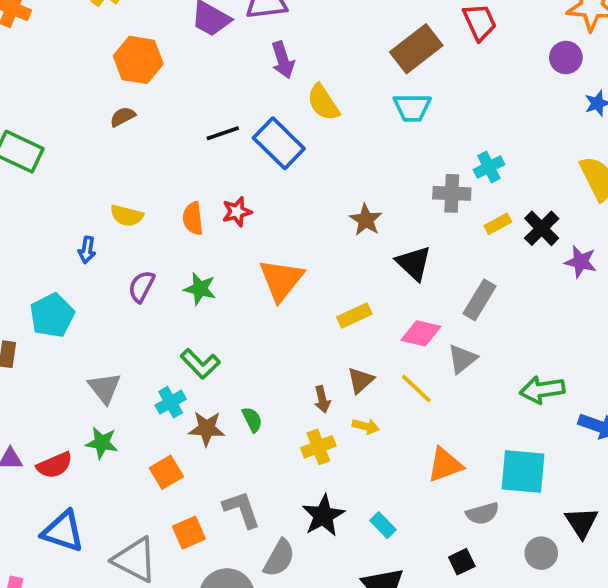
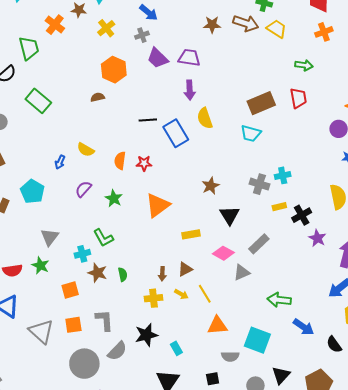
cyan pentagon: (52, 315) -> (32, 191), turned -30
yellow line: (416, 389) -> (205, 294), moved

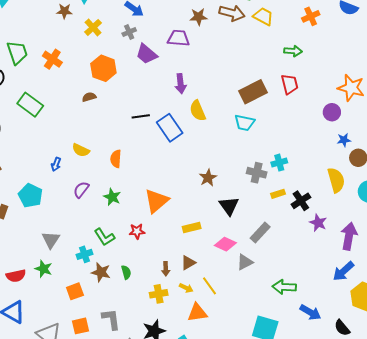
orange cross: (55, 25) -> (52, 59), moved
purple trapezoid: (189, 58) -> (178, 38), moved
red star: (144, 163) -> (137, 231), moved
orange triangle: (217, 326) -> (197, 313), moved

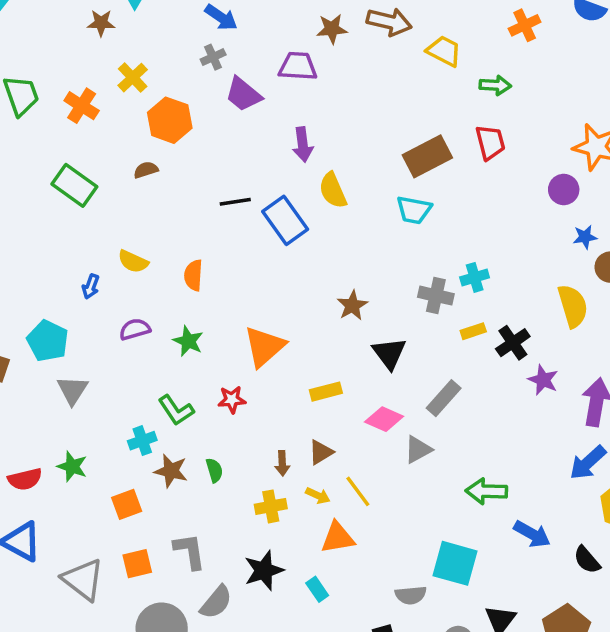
yellow trapezoid: (263, 16) -> (444, 51), moved
yellow cross: (93, 27) -> (133, 78), moved
green rectangle: (30, 105) -> (74, 185), moved
purple semicircle: (81, 190) -> (135, 329), turned 36
gray triangle: (51, 240) -> (72, 390), moved

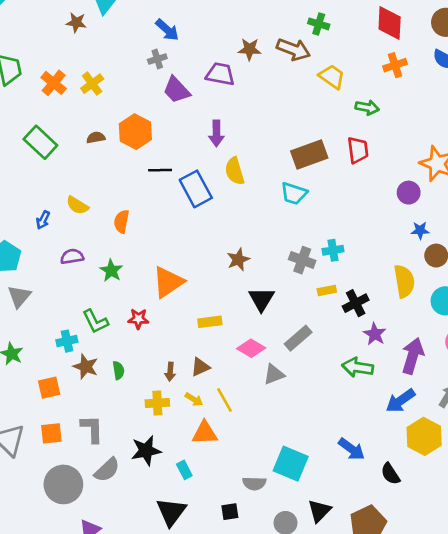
yellow cross: (133, 78) -> (92, 84), moved
orange hexagon: (170, 120) -> (135, 132), moved
green arrow: (486, 491) -> (358, 367), moved

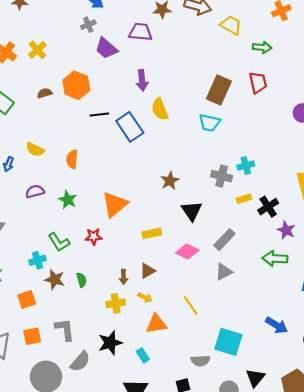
brown rectangle: (309, 155) -> (219, 90), turned -40
gray triangle: (274, 374) -> (224, 272), moved
yellow line: (224, 400) -> (191, 305), moved

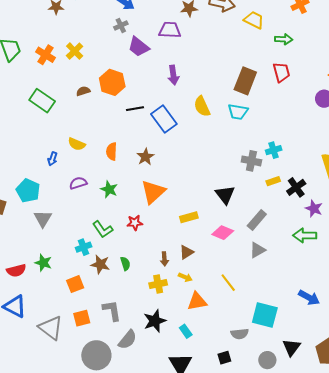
yellow semicircle: (160, 109) -> (202, 106), moved
brown star: (170, 181) -> (145, 157), moved

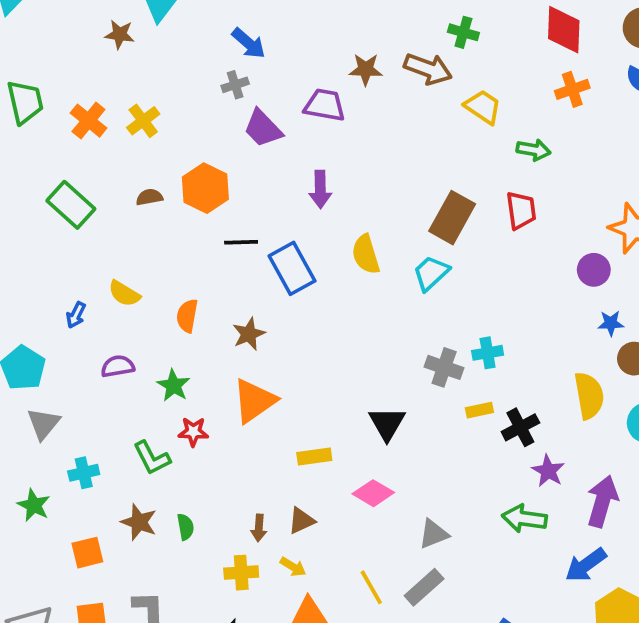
cyan trapezoid: (238, 112) -> (431, 273), turned 120
gray rectangle: (257, 220) -> (424, 587), moved
red star: (135, 223) -> (193, 432), moved
cyan cross: (84, 247) -> (84, 473), moved

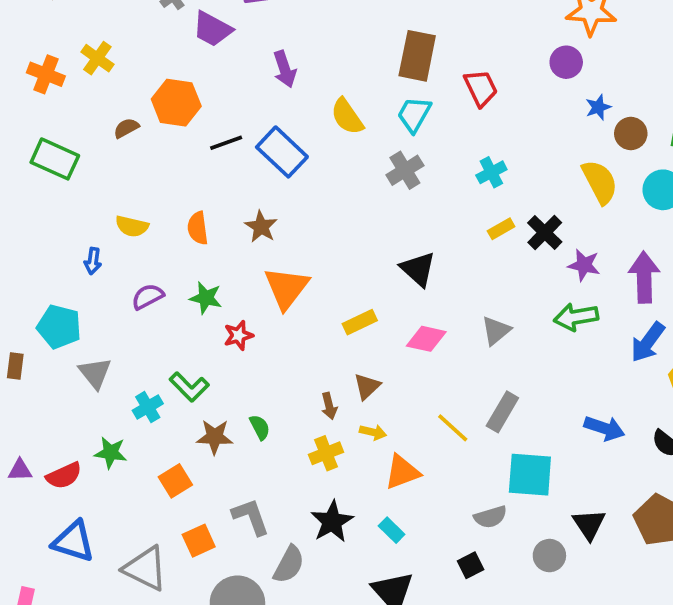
red trapezoid: (521, 210) -> (481, 88), moved
gray cross: (444, 367) -> (405, 170), moved, turned -33
green L-shape: (152, 458) -> (189, 387), moved
gray triangle: (434, 534) -> (496, 331), moved

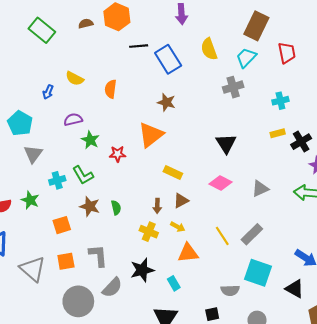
brown star: (261, 227) -> (166, 102), moved, turned -30
green star: (206, 298) -> (90, 140), moved
yellow rectangle: (360, 322) -> (173, 173), moved, turned 36
yellow cross: (326, 453) -> (149, 232), turned 30
black triangle: (589, 524) -> (295, 289), moved, turned -42

